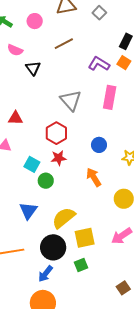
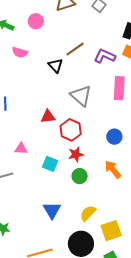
brown line: (64, 44) -> (75, 49), moved
black triangle: (33, 68) -> (56, 66), moved
red triangle: (16, 118) -> (48, 117), moved
green circle: (46, 181) -> (80, 176), moved
yellow semicircle: (64, 218) -> (88, 213), size x0.7

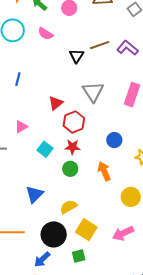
purple L-shape: (105, 56) -> (128, 48), moved
red triangle: (48, 117) -> (56, 103), turned -49
pink triangle: (21, 149) -> (21, 127), turned -48
yellow square: (111, 231) -> (86, 230), turned 35

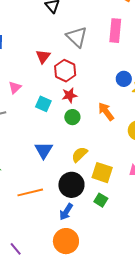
blue circle: (114, 140) -> (124, 79), moved
green square: (79, 256) -> (101, 200), turned -32

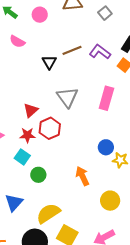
red star: (69, 95) -> (27, 135), moved
green circle: (72, 117) -> (38, 175), moved
yellow semicircle: (80, 154) -> (48, 213), size x1.4

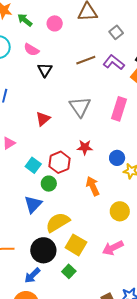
gray square: (105, 13) -> (116, 32), moved
black triangle: (49, 62) -> (45, 70), moved
red hexagon: (50, 128) -> (59, 162), moved
red star: (27, 135) -> (85, 147), moved
blue triangle: (14, 203) -> (33, 204), moved

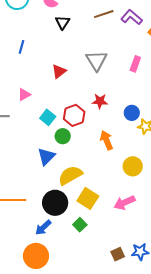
pink rectangle: (119, 109) -> (135, 64), size x0.7

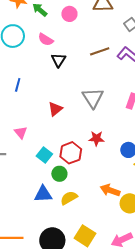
pink triangle: (24, 95) -> (21, 132), turned -40
orange arrow: (107, 140) -> (110, 190), moved, turned -48
blue triangle: (46, 156) -> (43, 194), turned 42
yellow semicircle: (70, 175) -> (69, 198), moved, size x0.7

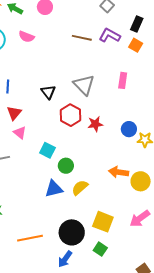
brown line: (100, 51) -> (82, 38), turned 42
black triangle: (59, 60) -> (48, 92), moved
red triangle: (55, 109) -> (14, 113), moved
red hexagon: (71, 153) -> (70, 115), moved

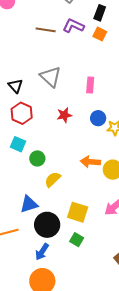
pink rectangle: (123, 80) -> (90, 85), moved
red hexagon: (70, 115) -> (22, 113), moved
blue triangle: (54, 189) -> (29, 204), moved

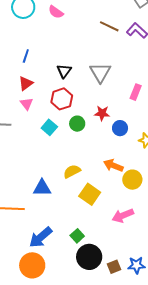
blue circle: (98, 118) -> (120, 128), moved
green circle: (37, 158) -> (77, 124), moved
yellow square: (78, 212) -> (90, 194), moved
black circle: (47, 225) -> (89, 257), moved
blue arrow: (42, 252) -> (41, 237), size x1.4

